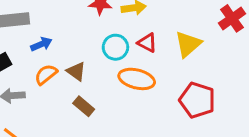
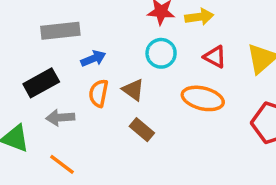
cyan circle: (115, 47) -> (161, 53), moved
orange semicircle: (46, 74) -> (99, 93), turned -40

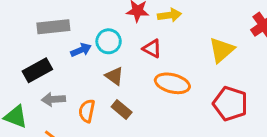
cyan circle: (161, 53) -> (109, 41), moved
red triangle: (215, 57) -> (152, 49), moved
orange semicircle: (99, 93) -> (87, 111), moved

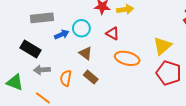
yellow triangle: (222, 50) -> (162, 46), moved
black rectangle: (37, 70) -> (30, 49), turned 60

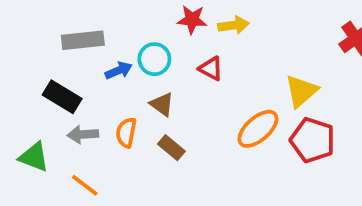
orange ellipse: (127, 58) -> (258, 129), moved, turned -55
orange semicircle: (66, 78) -> (126, 133), moved

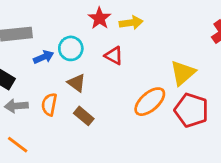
red star: (192, 20) -> (100, 18), turned 30

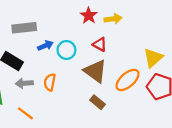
cyan circle: (71, 48) -> (66, 50), moved
brown triangle: (77, 83) -> (95, 71), moved, size x1.6
brown rectangle: (84, 116) -> (98, 102), moved

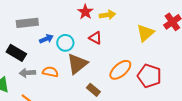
yellow triangle: (153, 58) -> (145, 33), moved
brown triangle: (95, 71) -> (77, 64), moved, turned 45
orange semicircle: (50, 82) -> (50, 72), turned 91

